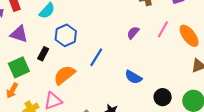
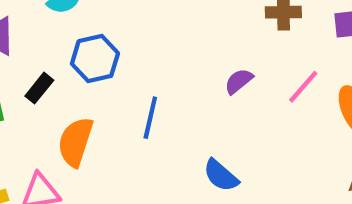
blue line: (96, 57) -> (150, 118), turned -30
orange semicircle: (64, 75) -> (75, 142), turned -45

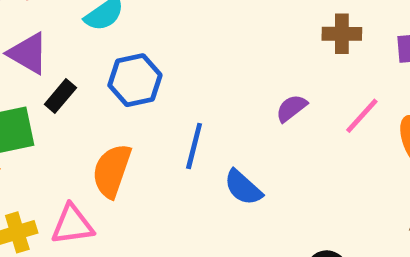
black rectangle: (39, 88) -> (60, 96), moved
blue semicircle: (221, 175) -> (243, 187), moved

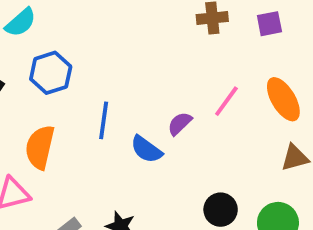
purple semicircle: (291, 108) -> (180, 124), moved
pink line: (362, 116) -> (226, 101), moved

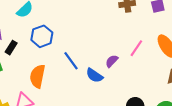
blue line: (104, 120) -> (71, 61), turned -42

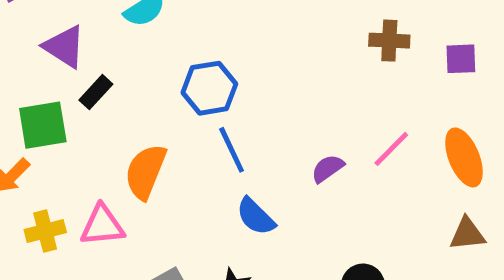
blue hexagon: (42, 36) -> (209, 88), moved
blue semicircle: (94, 75) -> (256, 216), moved

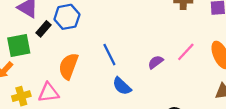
blue hexagon: (209, 88) -> (67, 17), moved

